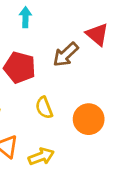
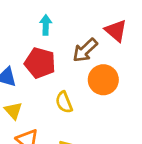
cyan arrow: (25, 17) -> (46, 25), moved
orange circle: (89, 119) -> (103, 80), moved

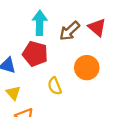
cyan arrow: (46, 25) -> (40, 23), size x1.5
brown arrow: (85, 50) -> (70, 31), moved

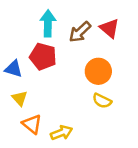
yellow semicircle: (55, 86) -> (102, 101), moved, turned -42

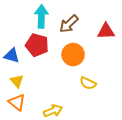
red triangle: (109, 28) -> (106, 31), moved, turned -42
orange circle: (98, 71) -> (73, 55), moved
orange triangle: (32, 124) -> (17, 102), moved

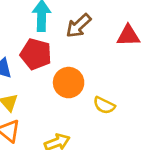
orange circle: (73, 55) -> (69, 83), moved

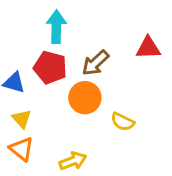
brown arrow: (79, 26) -> (95, 63), moved

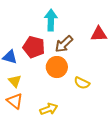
cyan arrow: (56, 27) -> (51, 20), moved

